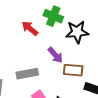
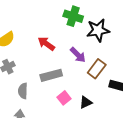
red arrow: (30, 28) -> (46, 44), moved
brown rectangle: (73, 70) -> (97, 69), turned -54

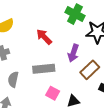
purple arrow: (78, 55) -> (73, 53), turned 54
pink square: (64, 98) -> (53, 93), turned -32

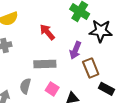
brown rectangle: (90, 70) -> (91, 68), turned -72
gray semicircle: (13, 79) -> (25, 86), moved

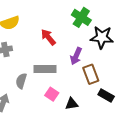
gray semicircle: (25, 86) -> (21, 81), moved

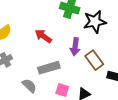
gray semicircle: (21, 81) -> (29, 86), turned 133

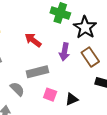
black star: (95, 22) -> (85, 27), turned -30
brown rectangle: (94, 60) -> (90, 57), moved

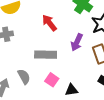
gray semicircle: (17, 89) -> (24, 77), moved

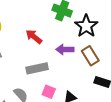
purple arrow: (77, 42) -> (65, 49), turned 78

